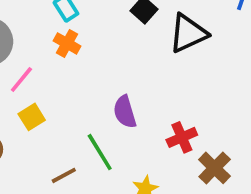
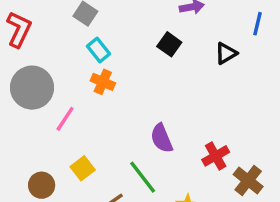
black triangle: (188, 33) -> (226, 53), moved, size x0.6
yellow square: (32, 117) -> (83, 168), moved

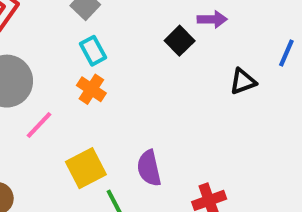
black square: (169, 44) -> (180, 41), moved
yellow square: (83, 168) -> (86, 168), moved, size x1.4

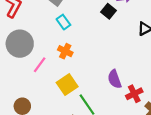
orange cross: (91, 89) -> (65, 51), moved
purple semicircle: (149, 168) -> (114, 79), moved

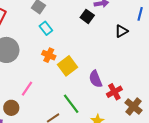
pink line: (40, 65) -> (27, 89), moved
yellow square: (67, 85) -> (68, 66), moved

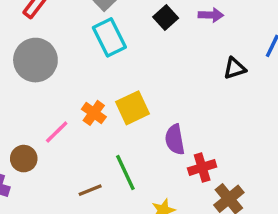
black square: (87, 16) -> (166, 17), moved
cyan rectangle: (46, 28) -> (109, 37), size x1.5
orange cross: (49, 55) -> (94, 113), moved

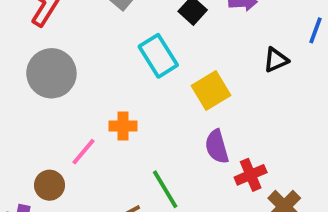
cyan rectangle: (109, 37) -> (158, 56), moved
yellow square: (133, 108) -> (211, 90), moved
orange cross: (94, 113) -> (123, 126), turned -30

